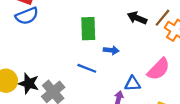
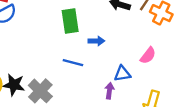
pink semicircle: (159, 69) -> (148, 56), size x0.7

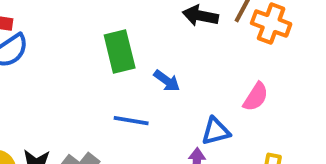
blue arrow: (96, 41) -> (167, 81), turned 42

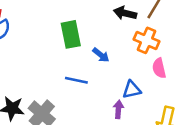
orange cross: (271, 23) -> (146, 40), moved
pink semicircle: (256, 97) -> (159, 68), turned 132

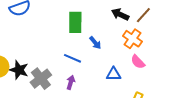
pink semicircle: (159, 68) -> (138, 62), turned -42
purple arrow: (118, 109) -> (71, 82), moved

